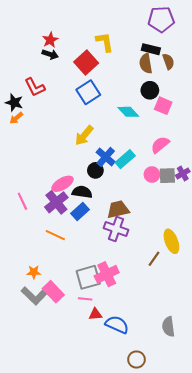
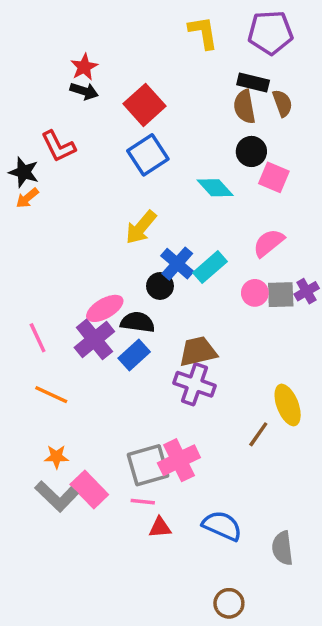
yellow L-shape: (105, 42) -> (203, 32), moved
orange line: (55, 235) -> (51, 395), moved
blue semicircle: (117, 325) -> (222, 526), moved

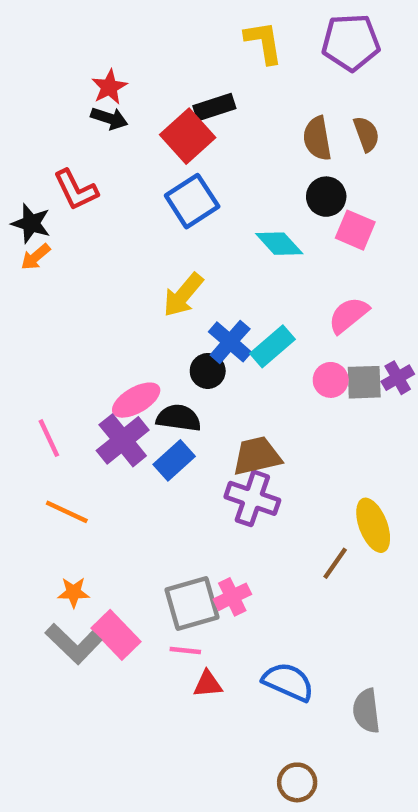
black rectangle: (253, 83) -> (214, 107), moved, turned -32
pink cross: (179, 460) -> (232, 597), size x0.7

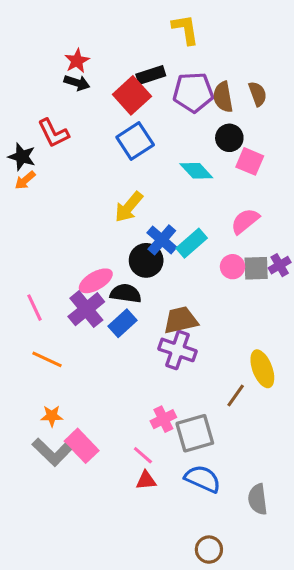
purple pentagon: (351, 42) -> (193, 92), moved
black circle: (208, 371) -> (146, 260), size x1.4
gray square: (192, 604) -> (195, 433), moved
pink line: (185, 650) -> (143, 455), moved, turned 35

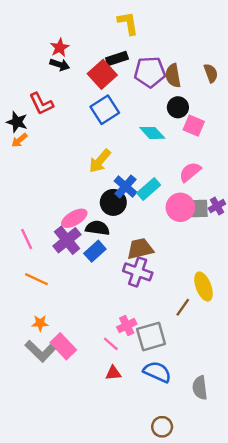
yellow L-shape: (185, 29) -> (128, 23), moved
brown semicircle: (258, 94) -> (211, 73), moved
pink circle: (232, 267) -> (180, 207), size x1.5
pink line: (143, 455) -> (111, 344), moved

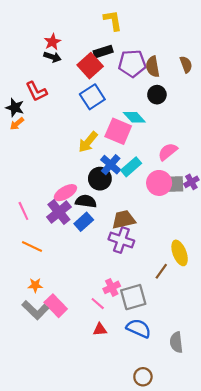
pink square: (194, 126) -> (118, 131), moved, size x1.4

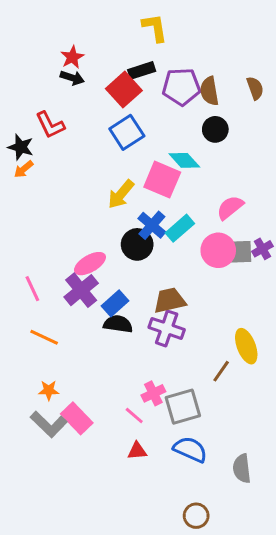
black semicircle: (86, 201) -> (118, 324), moved

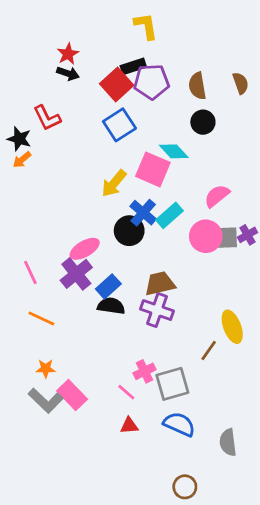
purple pentagon: (181, 87) -> (151, 82), moved

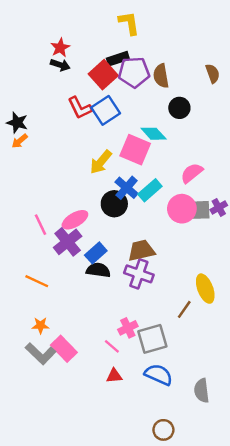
brown semicircle: (197, 86) -> (161, 76), moved
red L-shape: (47, 118) -> (80, 108), moved
pink line: (30, 272) -> (41, 225), moved

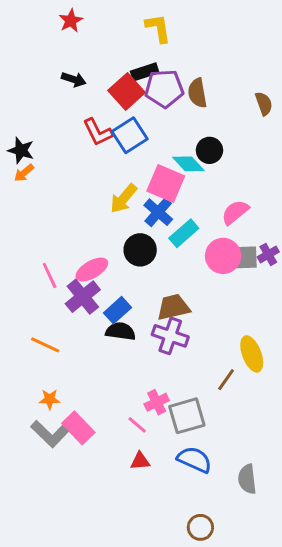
red star: (60, 48) -> (71, 21), moved
brown semicircle: (213, 73) -> (264, 104), moved
black circle: (179, 108) -> (209, 150), moved
blue cross: (127, 188) -> (158, 212), moved

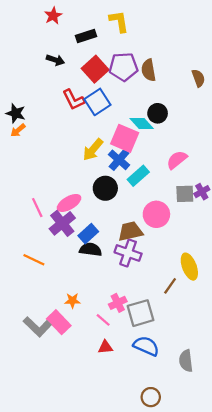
black rectangle: (145, 72) -> (86, 36), moved
pink circle: (223, 256) -> (156, 214), moved
orange star: (50, 399) -> (72, 301), moved

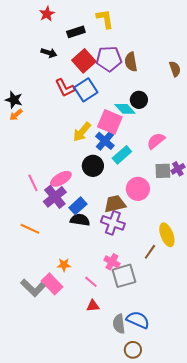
pink cross: (118, 303) -> (112, 262), moved, turned -35
blue semicircle: (146, 346) -> (138, 320), moved
gray semicircle: (186, 361) -> (119, 324), moved

